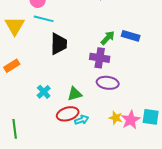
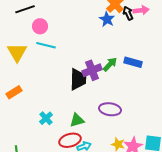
black trapezoid: (59, 44) -> (78, 79), moved
purple cross: (100, 58) -> (92, 70), moved, turned -30

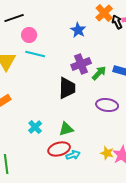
blue star: (107, 19) -> (78, 30), moved
purple cross: (92, 70) -> (81, 64), moved
purple ellipse: (110, 109) -> (107, 105), moved

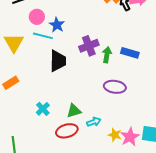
blue star: (78, 30) -> (57, 25), moved
green arrow: (99, 73) -> (107, 55), turned -35
black trapezoid: (67, 88) -> (58, 61), moved
cyan arrow: (73, 155) -> (94, 122), moved

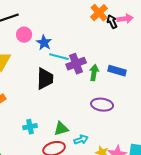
cyan line: (43, 36) -> (59, 57), moved
cyan cross: (43, 109) -> (30, 127), turned 32

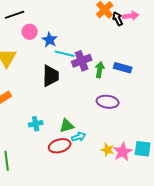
cyan arrow: (81, 140) -> (79, 137), moved

